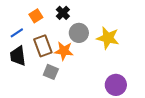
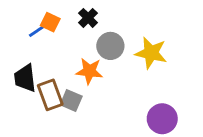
orange square: (36, 16) -> (50, 22), turned -32
blue line: (17, 33) -> (38, 31), moved
brown rectangle: (43, 46) -> (50, 95), moved

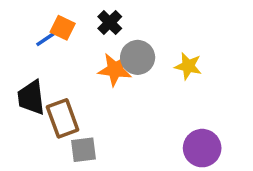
yellow star: (151, 53) -> (188, 66), size x0.7
orange star: (89, 71) -> (115, 70), moved
gray square: (71, 101) -> (84, 150), moved, turned -30

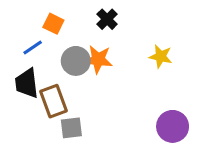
black cross: (110, 23) -> (107, 19), moved
blue line: (47, 38) -> (33, 48), moved
gray circle: (138, 57) -> (76, 61), moved

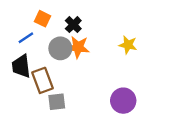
black cross: (107, 19) -> (73, 25), moved
purple circle: (173, 126) -> (123, 101), moved

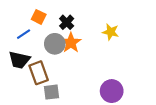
yellow star: (128, 45) -> (111, 32), moved
orange star: (78, 47) -> (71, 43), turned 30
black trapezoid: (21, 66) -> (19, 60), turned -70

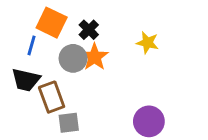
orange square: (39, 17) -> (52, 23), size x1.5
blue line: (24, 34) -> (31, 45), turned -40

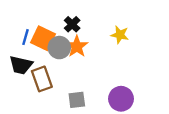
orange square: (52, 23) -> (43, 38), moved
gray square: (69, 123) -> (77, 100), moved

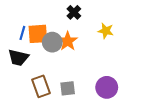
black cross: (72, 24) -> (74, 12), moved
orange square: (43, 38) -> (38, 34), turned -30
brown rectangle: (42, 79) -> (41, 86), moved

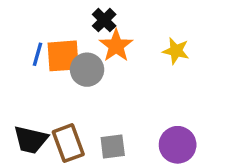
black cross: (74, 12) -> (104, 20), moved
orange star: (68, 41) -> (116, 46), moved
black trapezoid: (18, 58) -> (31, 140), moved

